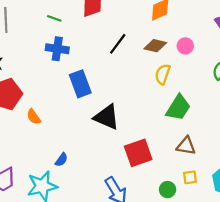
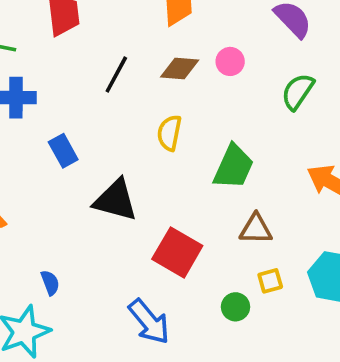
yellow semicircle: (163, 74) -> (169, 133), moved
blue rectangle: (80, 84) -> (63, 151), size x0.7
red square: (138, 153) -> (177, 252), turned -32
blue semicircle: (61, 160) -> (50, 283), turned -48

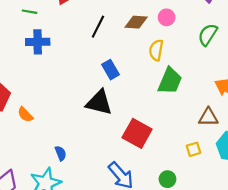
yellow semicircle: (169, 133) -> (156, 50), moved
blue rectangle: (63, 151) -> (111, 70), moved
brown triangle: (256, 229) -> (208, 117), moved
green circle: (236, 307) -> (167, 179), moved

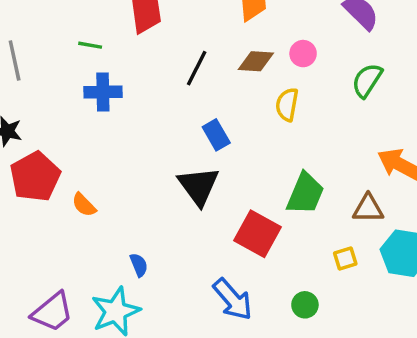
green trapezoid: (170, 81) -> (305, 194), moved
black triangle: (99, 103) -> (199, 186), turned 40

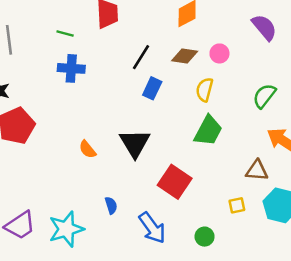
green semicircle: (367, 80) -> (264, 96), moved
blue rectangle: (216, 135) -> (152, 88), moved, turned 50
green trapezoid: (305, 194) -> (208, 131), moved
orange semicircle: (84, 205) -> (87, 149), moved
blue semicircle: (139, 265) -> (111, 205), moved

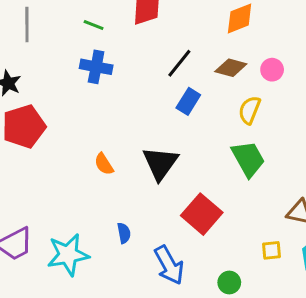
green trapezoid: (208, 131) -> (248, 159), turned -64

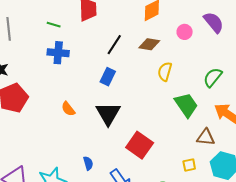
pink circle: (272, 70) -> (185, 32), moved
blue rectangle: (188, 101) -> (108, 77), moved
green trapezoid: (248, 159) -> (186, 105), moved
orange semicircle: (104, 164) -> (68, 109), moved

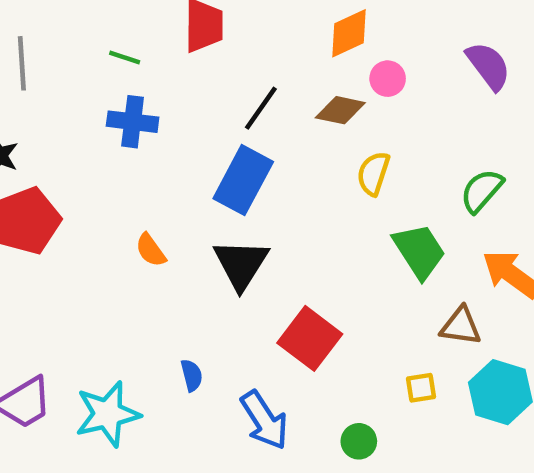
pink circle: (185, 32) -> (388, 79), moved
blue rectangle: (108, 77) -> (243, 180), size x1.6

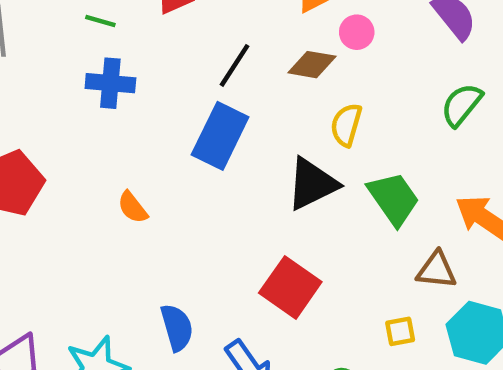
green semicircle: (482, 191) -> (462, 105), moved
black triangle: (241, 264) -> (312, 184), moved, turned 34
blue semicircle: (192, 375) -> (177, 327), size x1.5

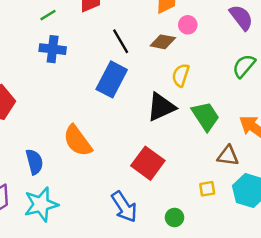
green line: (100, 21) -> (48, 15), turned -49
black line: (235, 65) -> (121, 41), turned -65
orange semicircle: (133, 207) -> (78, 141), moved, size x1.8
blue semicircle: (177, 327) -> (34, 162), moved

